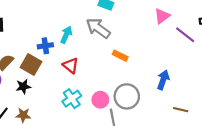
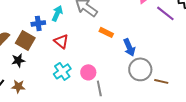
blue arrow: (163, 80) -> (129, 47), moved, turned 138
gray circle: (127, 96) -> (140, 69), moved

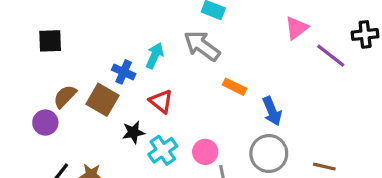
blue cross: (38, 23) -> (124, 72), turned 32
black star: (18, 60) -> (133, 132), moved
gray circle: (140, 69) -> (269, 154), moved

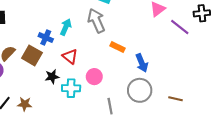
gray arrow: (202, 46) -> (96, 21), turned 30
cyan cross: (163, 150) -> (71, 88), turned 36
pink circle: (205, 152) -> (94, 77), moved

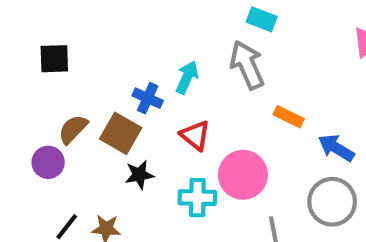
blue arrow: (142, 63) -> (336, 148), turned 144
black star: (52, 77) -> (139, 175), moved
pink circle: (94, 77) -> (243, 175), size x1.5

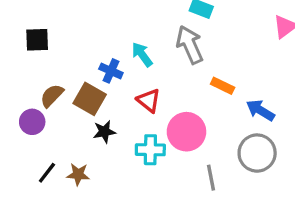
cyan arrow: (187, 77) -> (142, 55), turned -60

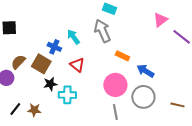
pink circle: (186, 132) -> (115, 85), moved
cyan cross: (150, 150) -> (67, 95), moved

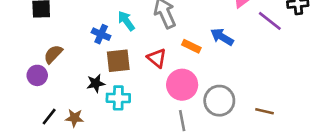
brown square: (41, 64) -> (118, 61), moved, turned -36
red triangle: (77, 65) -> (157, 58), moved
blue arrow: (145, 71) -> (222, 37), moved

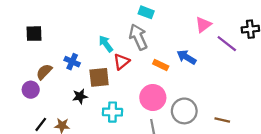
blue cross: (101, 34) -> (72, 62), moved
red triangle: (157, 58) -> (121, 62), moved, turned 42
cyan cross: (118, 98) -> (112, 112), moved

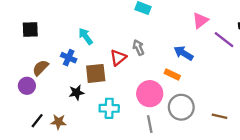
gray arrow: (138, 37) -> (138, 47), moved, size x0.6
cyan arrow: (106, 44) -> (85, 36), moved
orange rectangle: (161, 65) -> (172, 75), moved

